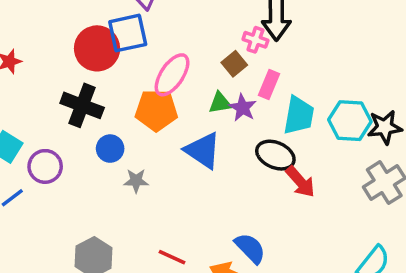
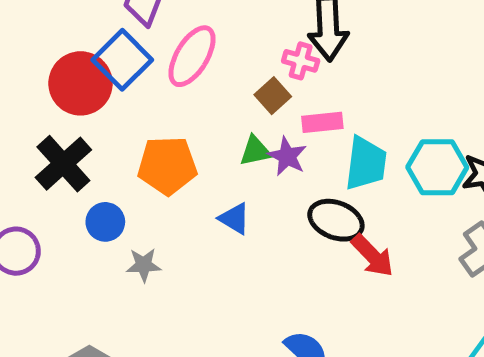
blue square: (128, 33) -> (122, 60), turned -30
pink ellipse: (172, 75) -> (192, 56), moved
pink rectangle: (269, 85) -> (322, 122), turned 64
black cross: (82, 105) -> (63, 164), turned 30
blue triangle: (203, 151) -> (234, 219), size x0.6

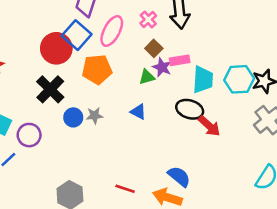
pink cross: (301, 61) -> (148, 19), moved, turned 35
purple star: (287, 156) -> (162, 67), moved
orange pentagon: (167, 165) -> (97, 69), moved
gray star: (144, 265) -> (95, 116), moved

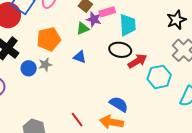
orange pentagon: (97, 69) -> (49, 39), moved
cyan hexagon: (239, 79) -> (159, 77), moved
red arrow: (209, 126) -> (137, 61), turned -66
red line: (125, 189) -> (77, 120), turned 42

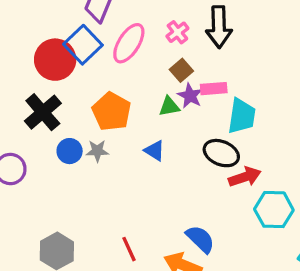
orange pentagon: (49, 39) -> (111, 112), turned 30

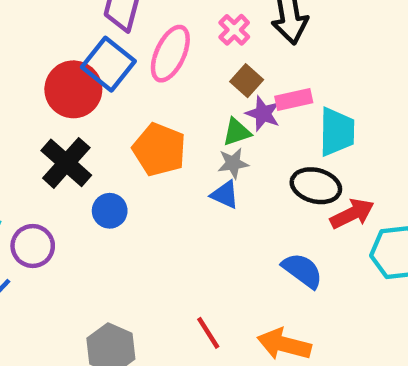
gray star: (97, 151) -> (233, 163), moved
blue semicircle: (200, 239) -> (302, 271), moved

